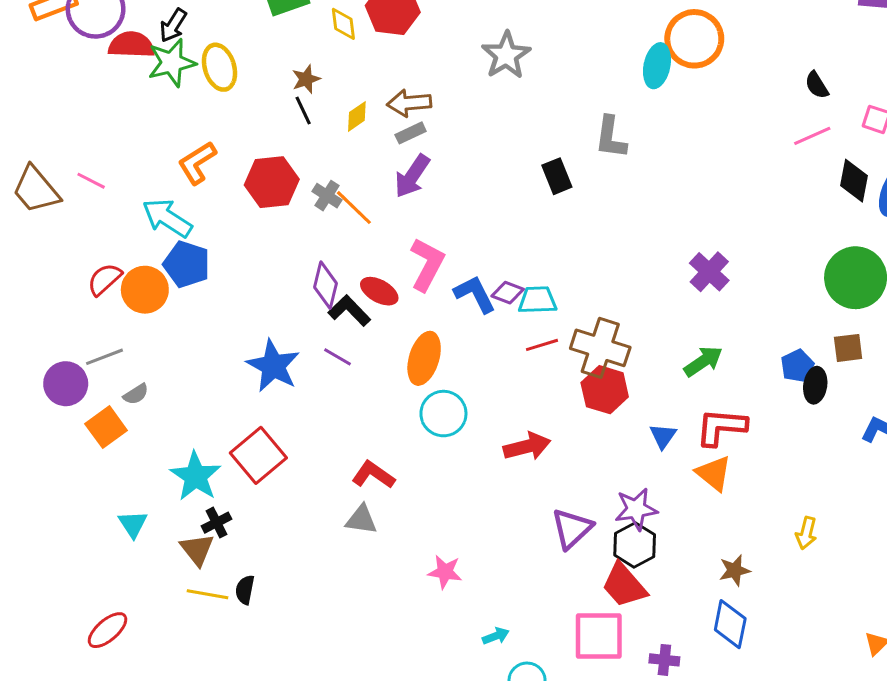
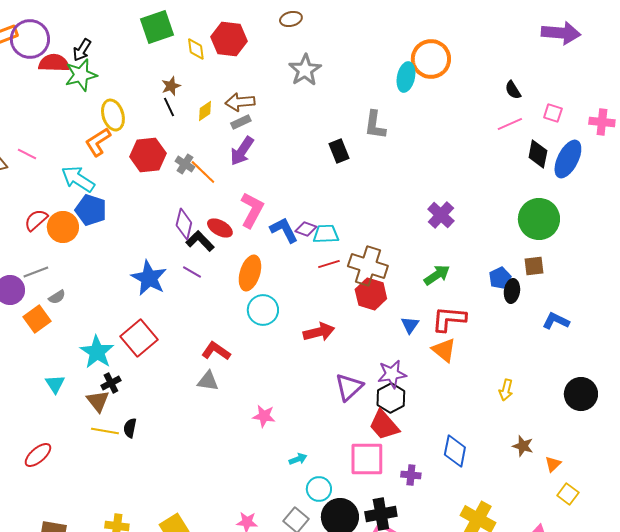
yellow ellipse: (219, 67) -> (113, 115), moved
brown star: (735, 570) -> (523, 446), moved, turned 30

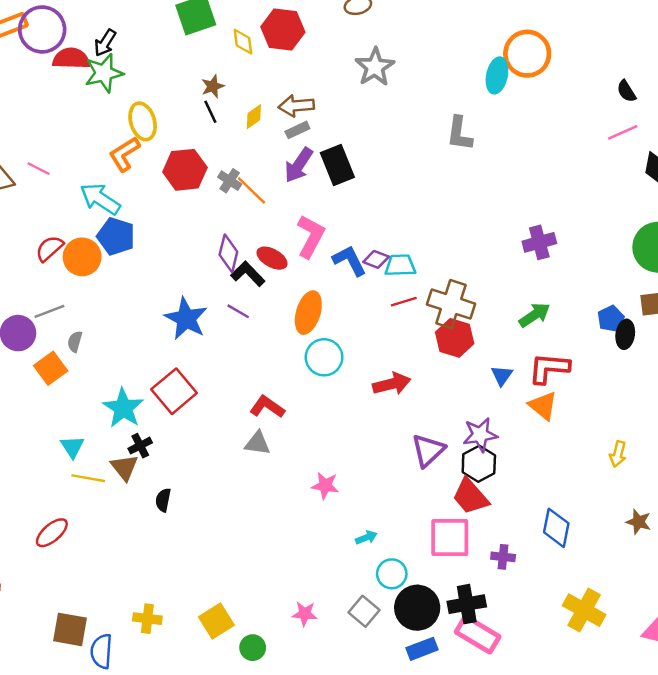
black rectangle: (339, 151) -> (337, 165), moved, size x1.4
purple cross: (441, 215) -> (539, 242), turned 32
gray semicircle: (57, 297) -> (75, 342), turned 138
yellow line: (105, 431) -> (88, 478), moved

